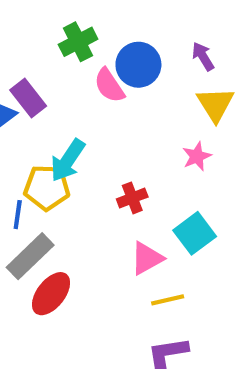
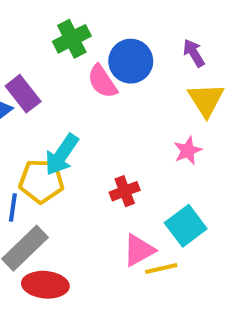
red ellipse: (51, 294) -> (45, 285), turned 57
yellow line: (168, 300) -> (161, 268), moved

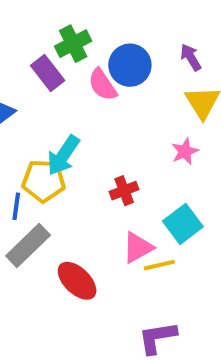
purple rectangle: (23, 94) -> (48, 73), moved
red ellipse: (45, 285) -> (77, 281), moved, turned 39

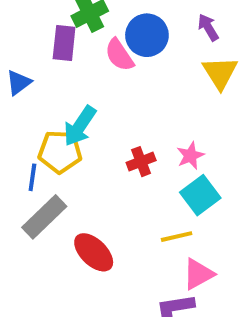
purple rectangle: (48, 73) -> (64, 43), turned 44
pink star: (185, 151) -> (190, 156), moved
pink triangle: (138, 247) -> (198, 274), moved

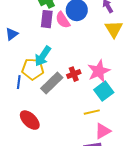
purple rectangle: (64, 43) -> (47, 19), moved
pink star: (190, 156) -> (99, 71), size x1.6
gray rectangle: (44, 217) -> (52, 83), moved
red ellipse: (94, 252) -> (30, 120), moved

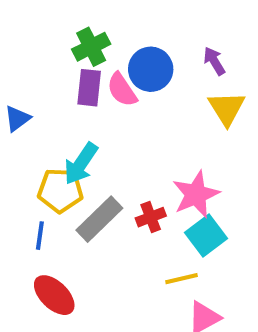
red cross: (74, 74) -> (151, 217), moved
blue line: (19, 82) -> (40, 236), moved

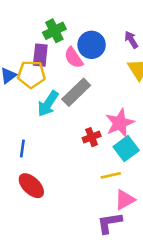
purple rectangle: (89, 88) -> (40, 55), moved
yellow pentagon: (60, 190) -> (31, 74), moved
gray rectangle: (99, 219) -> (76, 92), moved

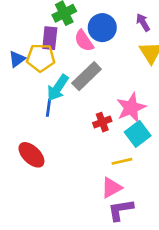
blue line: (22, 149) -> (49, 108), moved
red ellipse: (31, 186) -> (31, 155), moved
pink triangle: (125, 200) -> (111, 188), moved

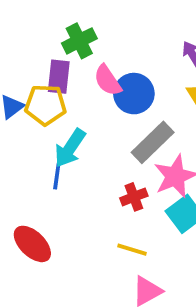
blue circle: (102, 28) -> (134, 94), moved
gray rectangle: (87, 76) -> (153, 142), moved
yellow line: (122, 161) -> (132, 250), moved, turned 30

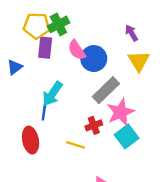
yellow pentagon: (46, 105) -> (37, 26), moved
red ellipse: (32, 244) -> (31, 140), moved, turned 35
yellow line: (132, 250) -> (76, 145), moved

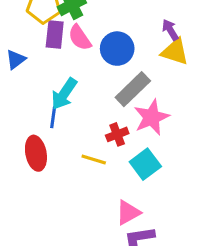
purple arrow: (131, 33) -> (170, 30), moved
pink semicircle: (77, 50) -> (80, 38), moved
yellow triangle: (139, 61) -> (175, 52), turned -40
cyan square: (127, 136) -> (145, 164), moved

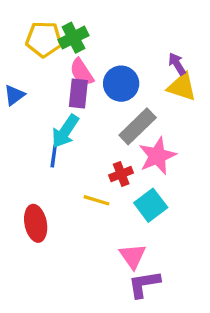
purple rectangle: (55, 35) -> (78, 93), moved
red ellipse: (36, 153) -> (36, 223), moved
pink triangle: (128, 213) -> (133, 256), turned -36

